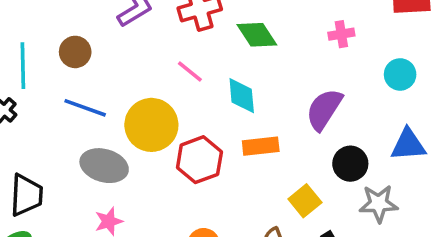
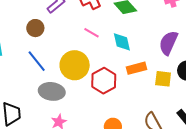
brown circle: (75, 52) -> (35, 28), moved
blue line: (85, 108) -> (37, 61), turned 40
yellow square: (305, 201) -> (163, 79), moved, turned -36

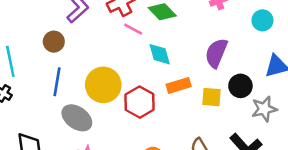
pink line: (91, 33) -> (133, 29), moved
blue line: (37, 61) -> (57, 82), turned 50
gray ellipse: (52, 91) -> (77, 118), turned 30

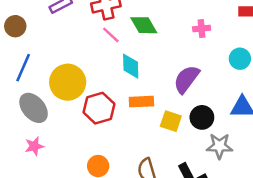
brown circle: (54, 42) -> (15, 26), moved

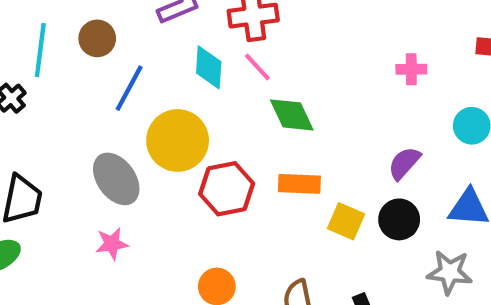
green diamond: (144, 25) -> (292, 115), moved
cyan diamond: (131, 66) -> (209, 67), moved
blue line: (23, 68) -> (129, 88), moved
purple semicircle: (186, 79) -> (404, 163), moved, size x0.7
gray star: (219, 146) -> (450, 272), moved

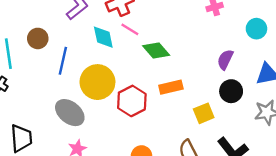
yellow square: (346, 221) -> (204, 113), moved, turned -30

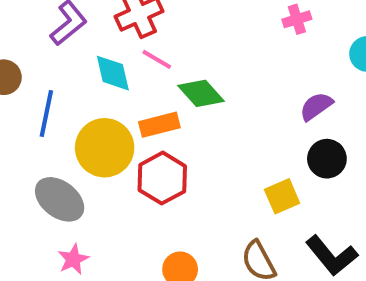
purple semicircle: (225, 60) -> (316, 106), turned 30
orange rectangle: (171, 87) -> (159, 125), moved

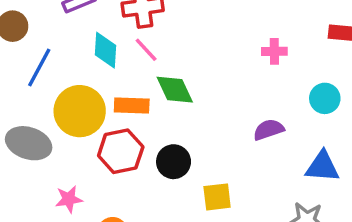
black circle: (327, 159) -> (174, 162), moved
gray ellipse: (60, 199) -> (29, 143), turned -36
pink star: (73, 259) -> (69, 199), moved

